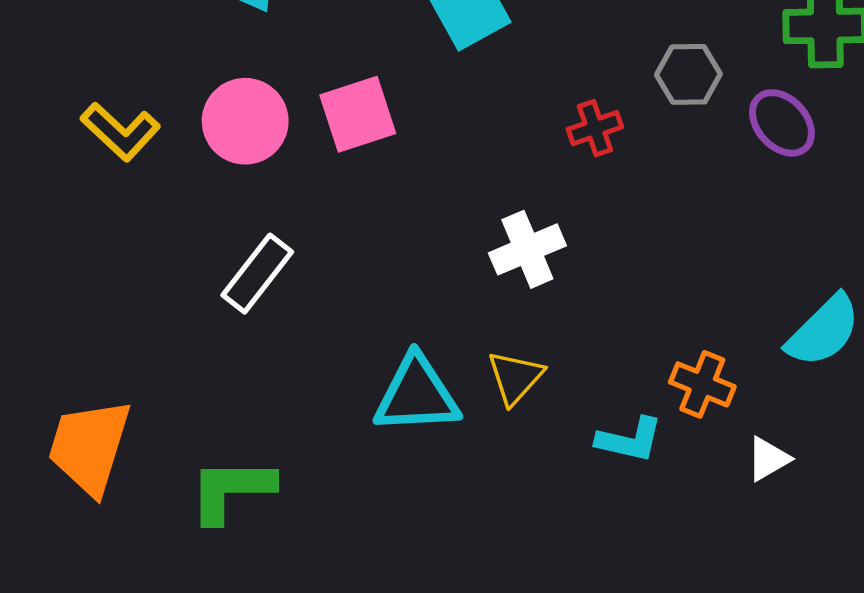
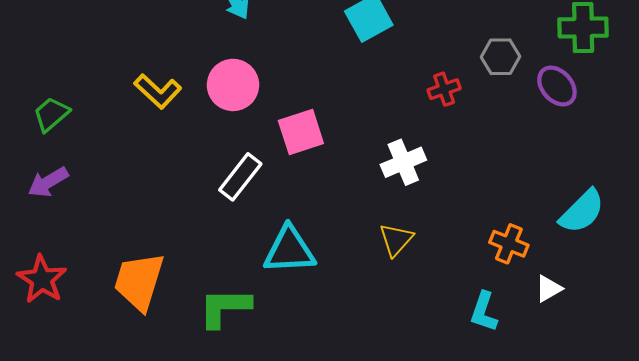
pink square: (358, 114) -> (301, 132), moved
cyan triangle: (417, 395) -> (289, 250), moved
cyan L-shape: (630, 440) -> (484, 312), moved, turned 96

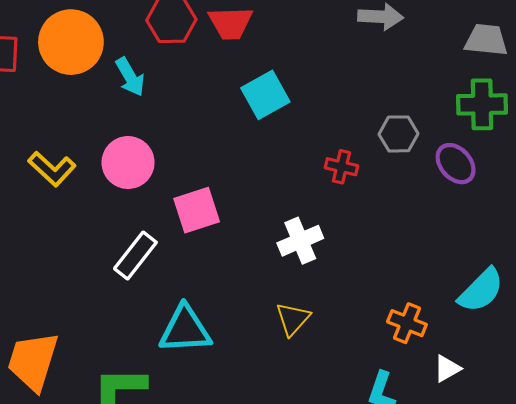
red cross: (444, 89) -> (341, 167), turned 32

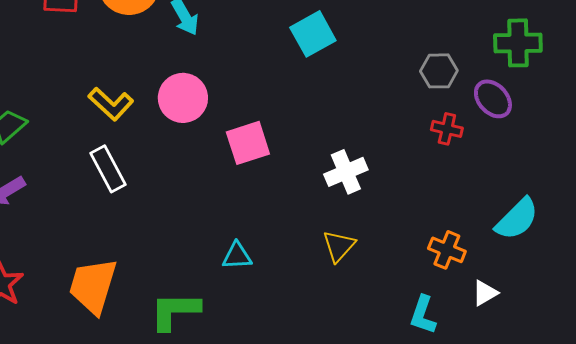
red cross: (341, 167) -> (447, 129), moved
white rectangle: (135, 256) -> (108, 169), moved, turned -66
cyan triangle: (185, 329) -> (237, 256), size x0.6

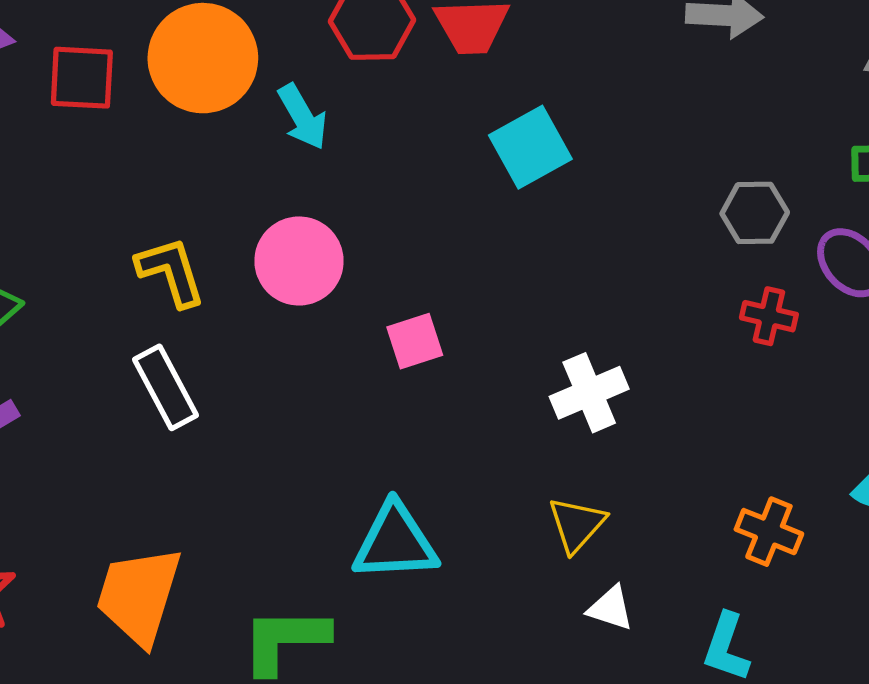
yellow L-shape: (111, 104) -> (171, 272), turned -150
pink square: (248, 143) -> (415, 341), size x0.7
cyan triangle: (237, 256) -> (395, 542), size x1.6
white triangle: (485, 293) -> (611, 608), moved, turned 48

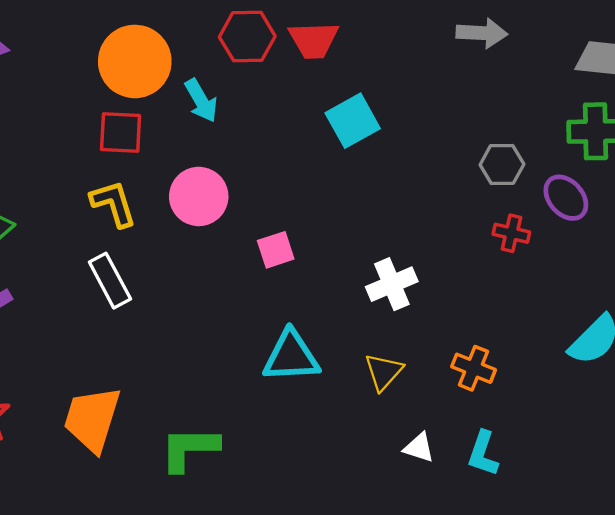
red square: (82, 78) -> (121, 133), moved
orange cross: (769, 532) -> (474, 368), moved
cyan triangle: (395, 542) -> (291, 356), moved
white triangle: (611, 608) -> (419, 448), moved

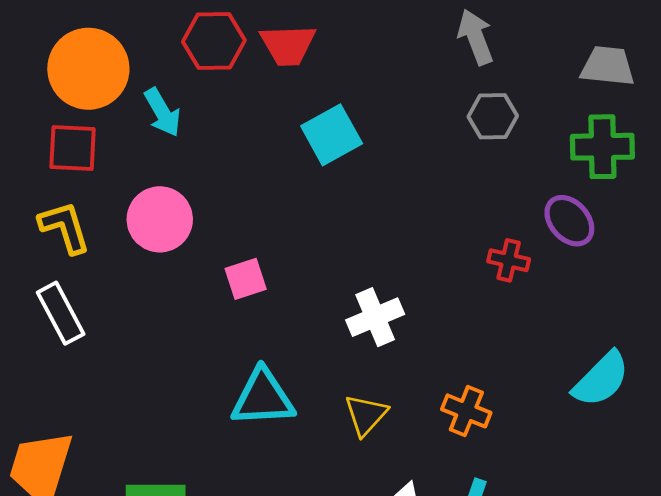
gray arrow: (482, 33) -> (476, 37), turned -114
gray hexagon: (502, 164) -> (493, 116), moved

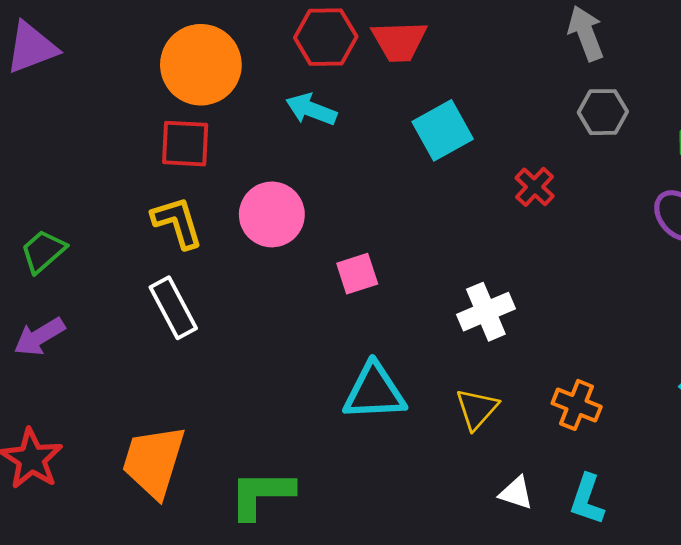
cyan arrow: (162, 112) -> (311, 109), moved, turned 141
red cross: (509, 260) -> (535, 187), moved, turned 30

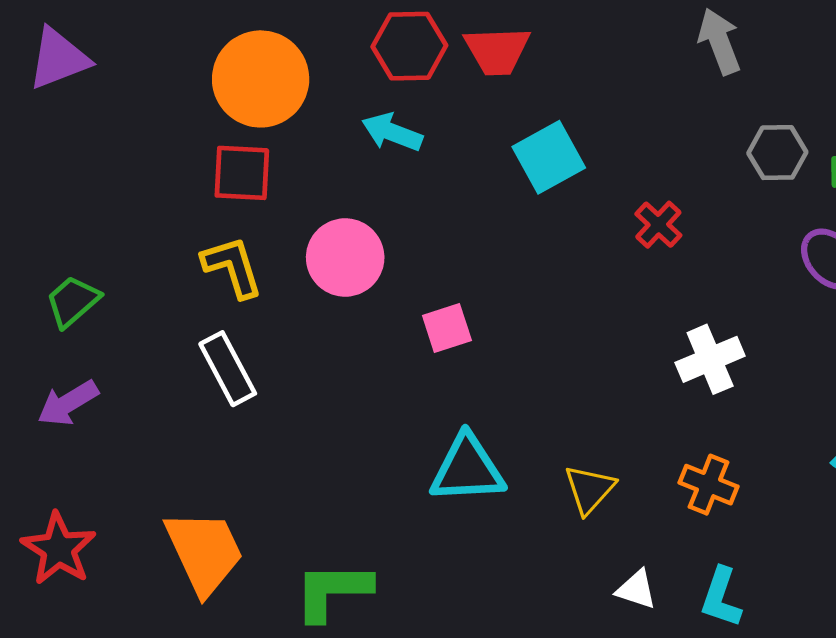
gray hexagon: (603, 112) -> (777, 153), moved
white cross: (486, 312) -> (710, 359), moved
orange trapezoid: (154, 461) -> (204, 552), turned 138

